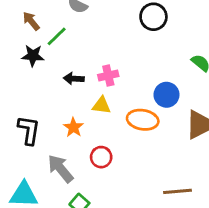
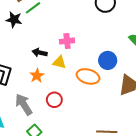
black arrow: (74, 79) -> (40, 53), moved

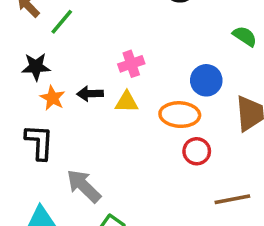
black star: (14, 20) -> (36, 67), moved
orange star: (37, 76) -> (53, 98), moved
red circle: (54, 100) -> (197, 151), moved

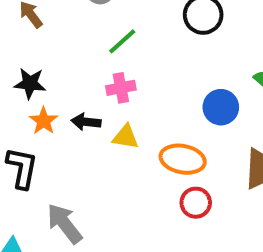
green line: (62, 22) -> (122, 41), moved
pink cross: (131, 64) -> (121, 88), moved
blue circle: (206, 80) -> (221, 107), moved

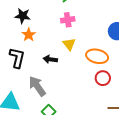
black arrow: (86, 122) -> (50, 59), moved
yellow triangle: (125, 137) -> (69, 44), turned 40

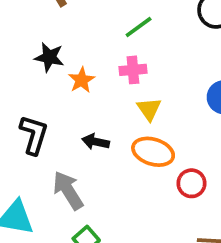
orange star: (29, 35) -> (82, 80), moved
yellow triangle: (69, 44) -> (149, 109), moved
orange ellipse: (97, 56) -> (153, 152), moved

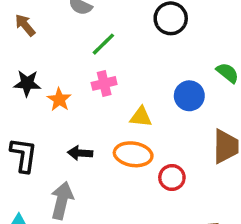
yellow triangle: (149, 109) -> (141, 117), moved, turned -40
gray arrow: (68, 190) -> (62, 200), turned 54

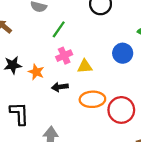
yellow triangle: (141, 117) -> (85, 66), moved
black arrow: (80, 153) -> (60, 87), moved
red circle: (172, 177) -> (121, 110), size x1.5

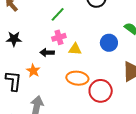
orange star: (36, 72) -> (33, 71), moved
black arrow: (60, 87) -> (47, 53), moved

